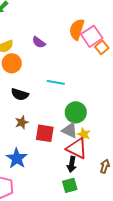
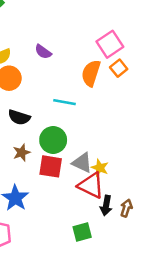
orange semicircle: (77, 29) -> (91, 73), moved
orange square: (102, 47) -> (119, 68), moved
green circle: (76, 112) -> (53, 140), moved
black arrow: (72, 164) -> (106, 206), moved

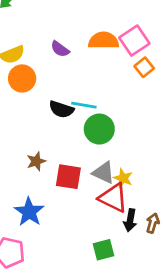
orange semicircle: (91, 73) -> (104, 41), moved, turned 72
black semicircle: (19, 117) -> (61, 109), moved
green circle: (53, 140) -> (99, 129), moved

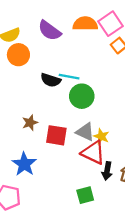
purple semicircle: (60, 49) -> (50, 31), size x1.5

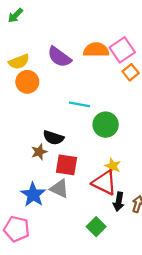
black semicircle: (51, 80) -> (53, 138), moved
green circle: (82, 96) -> (106, 125), moved
gray triangle: (85, 132) -> (59, 189), moved
green square: (85, 195) -> (96, 227), turned -30

